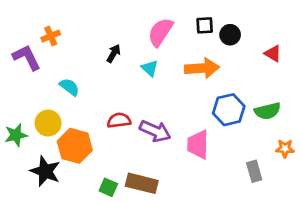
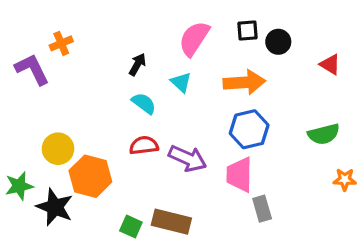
cyan semicircle: (69, 87) -> (144, 103), moved
blue hexagon: (229, 110) -> (249, 129), moved
green star: (16, 135) -> (19, 186), moved
gray rectangle: (254, 171) -> (262, 209), moved

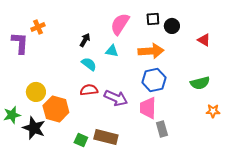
purple L-shape: (32, 69) -> (20, 43), turned 30
cyan triangle: (181, 82) -> (112, 51), turned -32

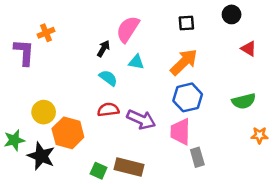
pink semicircle: (120, 24) -> (128, 29), moved
black circle: (172, 26) -> (232, 14), moved
orange arrow: (151, 51) -> (184, 62), turned -40

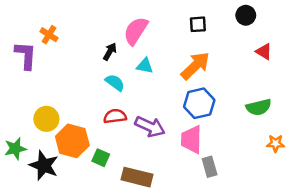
orange cross: (46, 33) -> (49, 35), turned -35
green square: (99, 171) -> (101, 158), moved

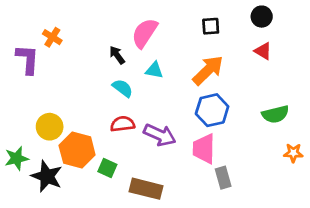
black arrow: (110, 52) -> (117, 55), turned -66
red triangle: (264, 52) -> (263, 51), moved

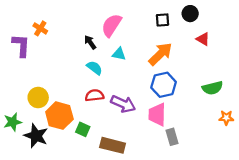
black circle: (262, 17) -> (190, 14), moved

